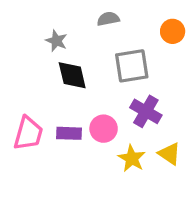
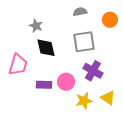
gray semicircle: (108, 19) -> (80, 12), moved
pink trapezoid: (28, 133) -> (18, 65), moved
yellow star: (132, 158) -> (84, 101), turned 30

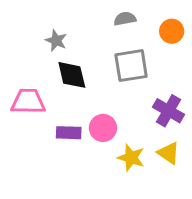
pink trapezoid: (18, 65) -> (28, 101), turned -105
purple cross: (93, 71) -> (169, 111), moved
yellow star: (84, 101) -> (131, 158), turned 30

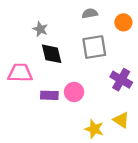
yellow triangle: (169, 153) -> (121, 120), moved
yellow star: (131, 158) -> (94, 129), moved

